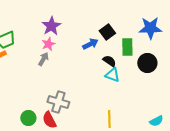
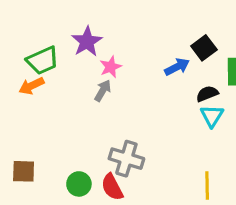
purple star: (51, 26) -> (87, 42), moved
black semicircle: (109, 61) -> (207, 94), turned -56
cyan triangle: (112, 75) -> (212, 116), turned 42

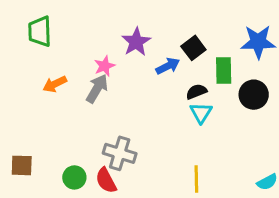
purple star: (87, 42) -> (136, 42), moved
green trapezoid: (43, 61) -> (40, 31), moved, turned 112
orange arrow: (31, 86) -> (55, 84), moved
gray arrow: (103, 91) -> (97, 89), size x1.4

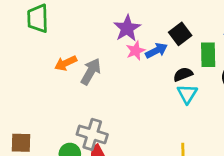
pink star: (105, 66) -> (135, 51), moved
orange arrow: (55, 84) -> (66, 63), moved
gray cross: (120, 153) -> (92, 134), moved

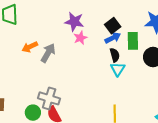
purple star: (127, 28) -> (74, 22), turned -30
blue arrow: (156, 51) -> (113, 38), moved
black semicircle: (183, 74) -> (115, 55), turned 96

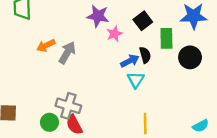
pink star: (80, 38) -> (114, 34), moved
blue arrow: (113, 38) -> (130, 61), moved
cyan triangle: (118, 69) -> (136, 80), moved

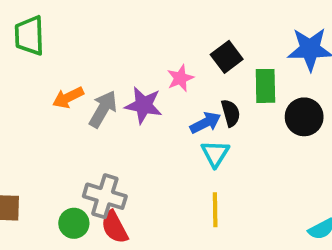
purple star: (98, 16) -> (144, 105), moved
yellow line: (145, 123) -> (215, 210), moved

